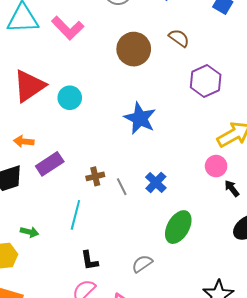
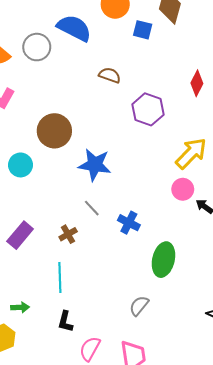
brown circle: (134, 49) -> (54, 131), moved
gray line: (122, 187) -> (92, 208), moved
black L-shape: (89, 261) -> (65, 322), moved, turned 40

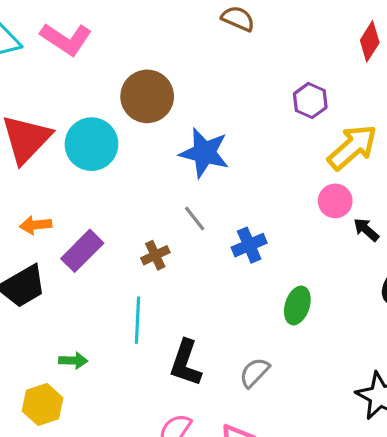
purple hexagon: (148, 109) -> (310, 101), moved, size x0.7
cyan circle: (20, 165) -> (91, 144), size x1.4
blue cross: (129, 223) -> (249, 245), turned 35
green ellipse: (163, 260) -> (297, 305), size x0.7
black L-shape: (65, 322) -> (186, 363), moved, size x1.4

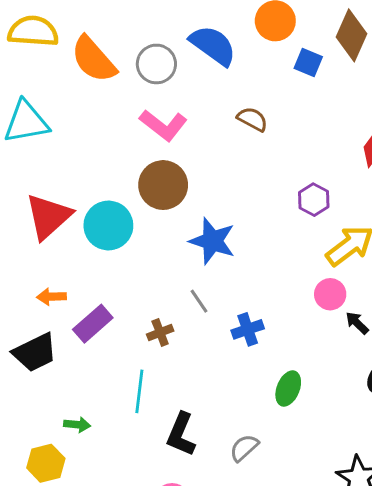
pink L-shape: (66, 39) -> (163, 125), moved

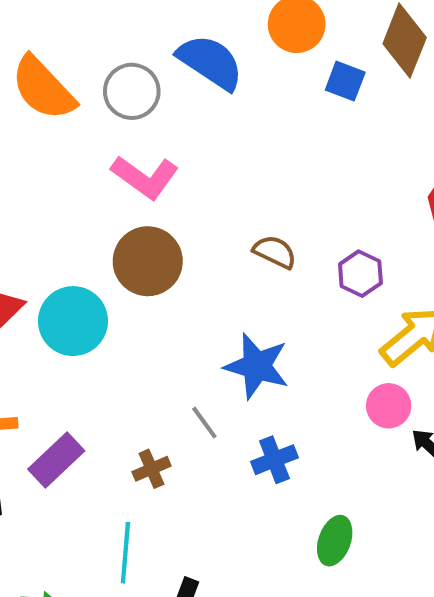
brown semicircle: (252, 119) -> (275, 252), moved
blue star: (212, 241) -> (257, 366), moved

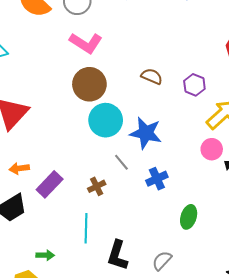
cyan circle: (73, 321) -> (106, 120), moved

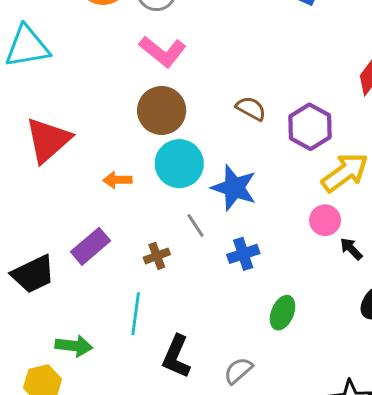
purple hexagon: (194, 85) -> (310, 127), size x1.4
orange arrow: (19, 168) -> (117, 180), moved
green arrow: (45, 255) -> (74, 346), size x1.4

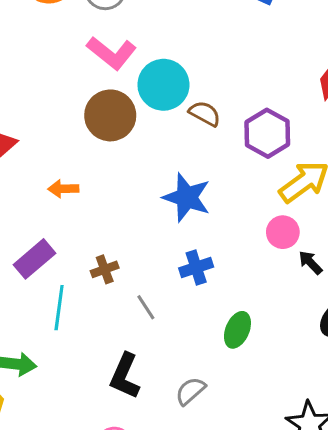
cyan circle: (179, 164) -> (163, 85), moved
gray line: (196, 225) -> (146, 307), moved
cyan line: (136, 314) -> (59, 308), moved

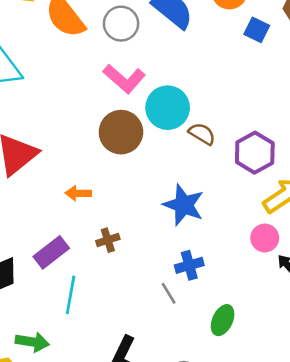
brown cross: (105, 269) -> (108, 240), moved
gray line: (146, 307) -> (169, 293), moved

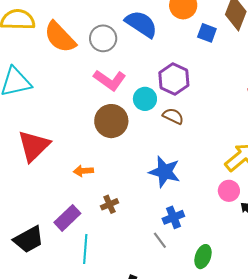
cyan circle: (168, 108) -> (145, 99), size x0.7
purple hexagon: (255, 153) -> (174, 79), moved

